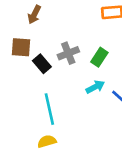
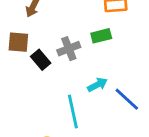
green rectangle: (99, 57) -> (101, 36), moved, turned 42
cyan line: (49, 109) -> (73, 111), moved

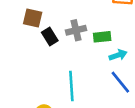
green rectangle: (101, 36) -> (102, 37), moved
cyan arrow: (98, 85) -> (118, 55), moved

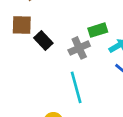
gray cross: (76, 30) -> (79, 48), moved

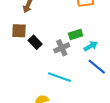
cyan line: (76, 87) -> (60, 77), turned -55

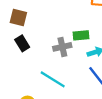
black rectangle: (35, 42) -> (22, 43), moved

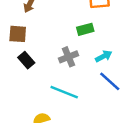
green rectangle: (81, 35) -> (85, 29), moved

